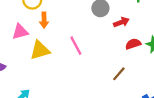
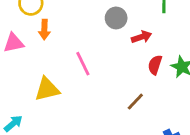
red semicircle: (133, 44) -> (155, 65), turned -56
yellow triangle: (40, 50) -> (47, 89), moved

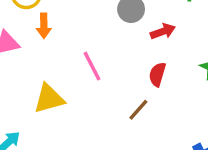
red semicircle: (155, 65) -> (157, 74), moved
brown line: (135, 102) -> (138, 110), moved

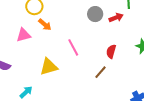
orange arrow: (44, 26) -> (45, 25), turned -48
red arrow: (163, 31) -> (116, 18), moved

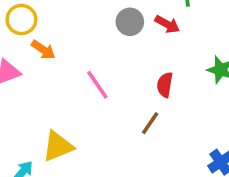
red arrow: (116, 18) -> (167, 24), turned 56
yellow triangle: (49, 67) -> (58, 146), moved

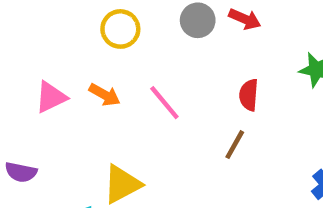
yellow circle: (21, 20) -> (120, 29), moved
orange arrow: (43, 50) -> (105, 95), moved

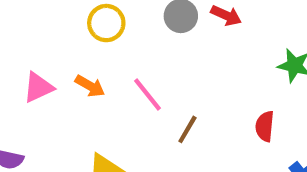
red semicircle: (249, 95) -> (265, 126), moved
brown line: (235, 145) -> (187, 129), moved

